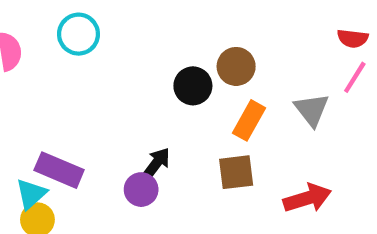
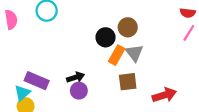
gray triangle: (312, 110) -> (134, 53), moved
orange rectangle: (249, 120) -> (117, 55), moved
black arrow: (156, 164) -> (76, 77), moved, turned 35

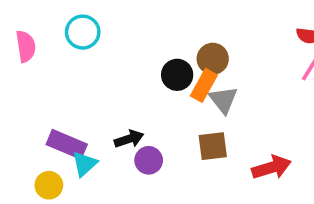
orange rectangle: (117, 55) -> (204, 85), moved
purple circle: (79, 91) -> (149, 160), moved
cyan triangle: (22, 93) -> (84, 164), moved

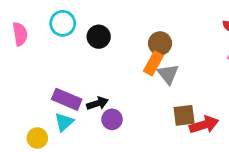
black circle: (177, 75) -> (99, 37), moved
purple rectangle: (67, 144) -> (67, 99), moved
brown square: (213, 146) -> (184, 115), moved

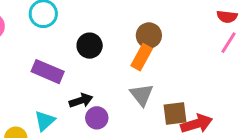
black circle: (99, 37) -> (90, 46), moved
gray triangle: (168, 74) -> (142, 95), moved
purple rectangle: (67, 99) -> (48, 72), moved

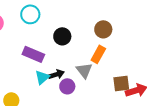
orange rectangle: (142, 57) -> (98, 54), moved
gray triangle: (142, 95) -> (84, 70), moved
cyan triangle: (45, 121) -> (42, 77), moved

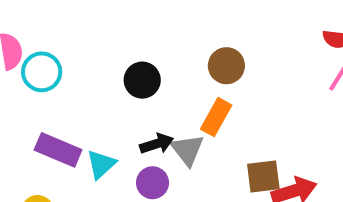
cyan circle: (30, 14) -> (42, 72), moved
purple rectangle: (33, 54) -> (58, 150), moved
black arrow: (56, 74) -> (157, 144), moved

